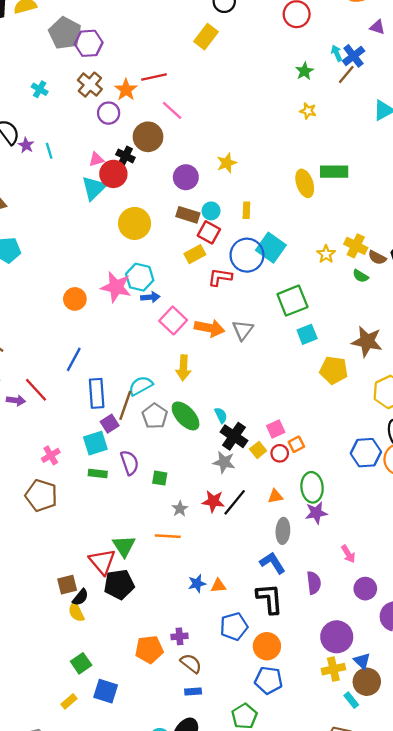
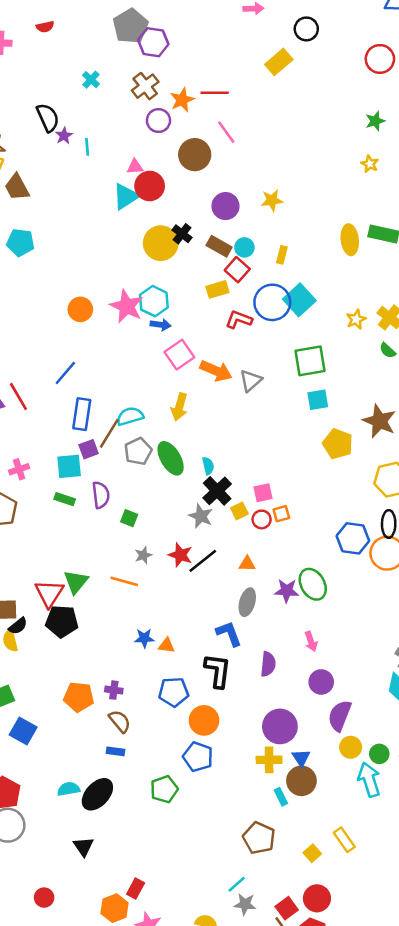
black cross: (125, 156) -> (182, 234), moved
green ellipse: (312, 487) -> (313, 584), moved, turned -36

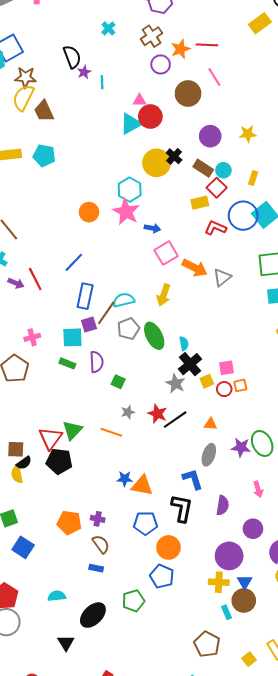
cyan hexagon: (154, 301) -> (130, 190), moved
orange triangle: (167, 645) -> (142, 486), size x1.6
purple circle: (321, 682) -> (253, 529), moved
black ellipse: (97, 794) -> (93, 615), moved

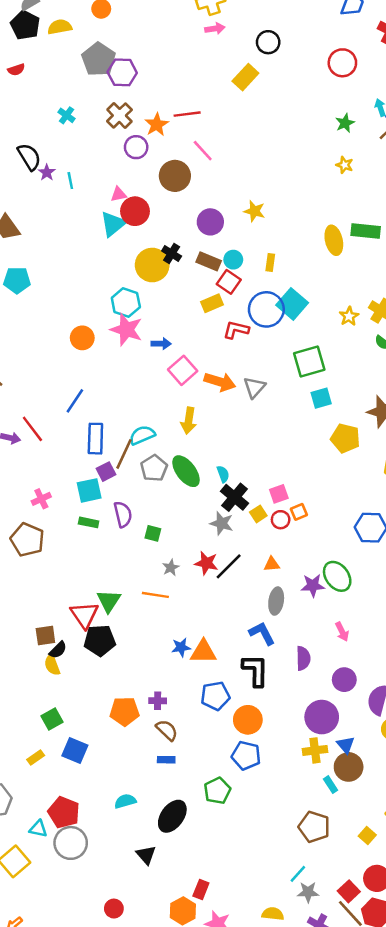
yellow star: (248, 134) -> (254, 211), turned 30

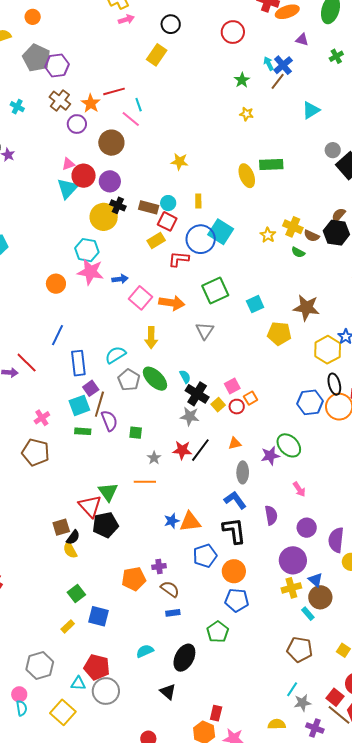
cyan line: (70, 181) -> (139, 105), moved
purple circle: (210, 222) -> (110, 181), moved
green square: (309, 361) -> (215, 290), moved
gray triangle: (254, 387) -> (205, 331), moved
brown line: (124, 454) -> (99, 404), moved

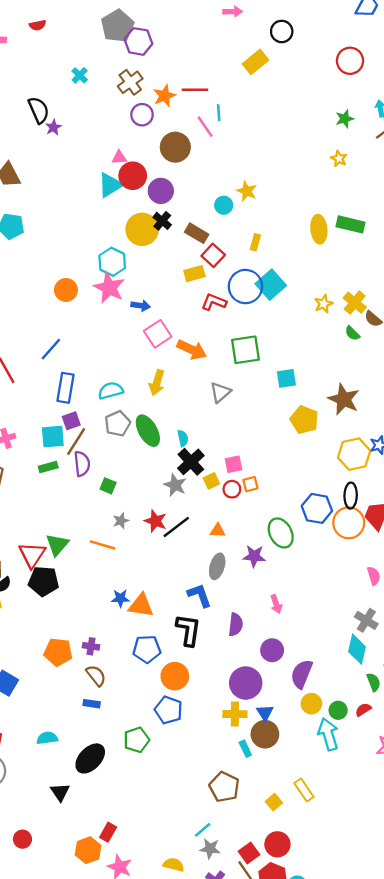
cyan circle: (168, 203) -> (224, 205), moved
green rectangle: (83, 431) -> (48, 467), turned -35
green ellipse: (289, 445) -> (281, 533), moved

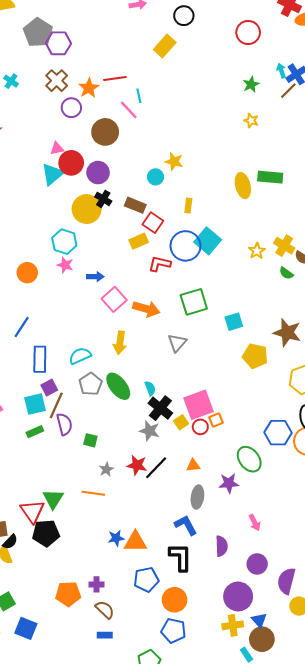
pink star: (109, 288) -> (65, 265), size x0.6
pink square: (234, 464) -> (198, 405), size x1.8

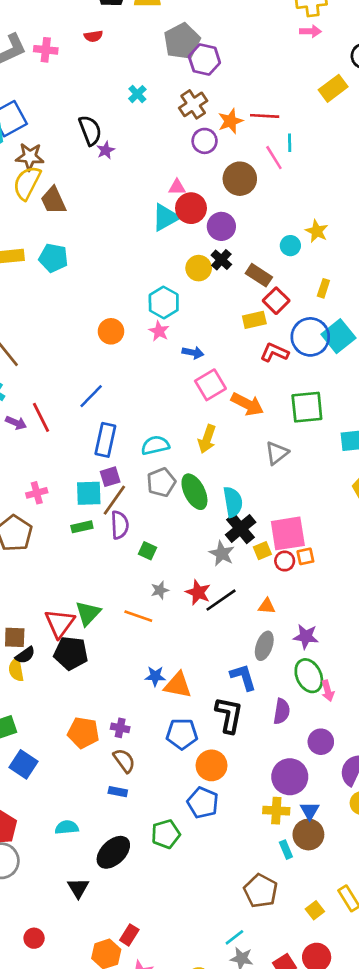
yellow circle: (87, 209) -> (199, 268), size x0.7
cyan semicircle: (150, 388) -> (233, 502), size x1.6
green ellipse: (249, 459) -> (309, 676), moved

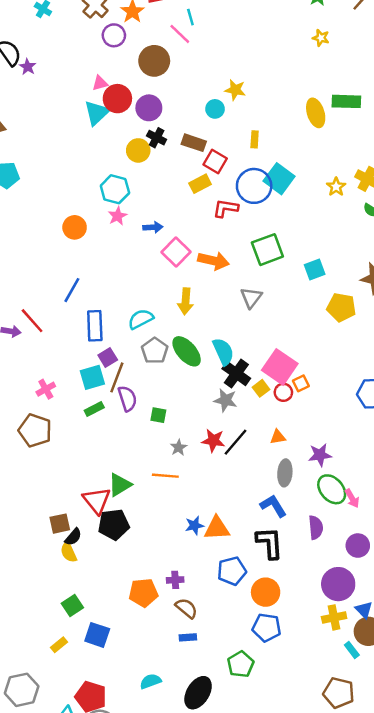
pink star: (159, 331) -> (118, 216), turned 30
pink square: (288, 533) -> (280, 367), turned -32
green triangle: (88, 613) -> (120, 485), turned 30

